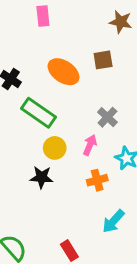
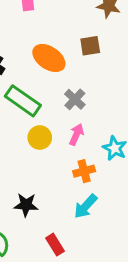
gray cross: (107, 117) -> (75, 99), moved
black star: (41, 177) -> (26, 205), moved
cyan arrow: (113, 221) -> (86, 206), moved

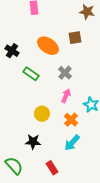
green rectangle: (23, 101) -> (31, 74), size x0.7
yellow circle: (40, 138) -> (42, 114), moved
orange cross: (84, 171) -> (71, 120), turned -32

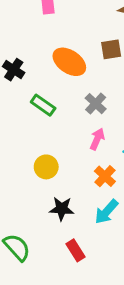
yellow circle: (42, 114) -> (46, 167), moved
black star: (33, 142) -> (62, 209), moved

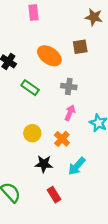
gray cross: (96, 104) -> (69, 87), turned -35
orange cross: (105, 176) -> (62, 139), moved

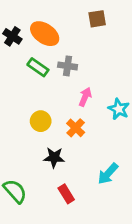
orange ellipse: (49, 56) -> (45, 34), moved
gray cross: (69, 87) -> (68, 66), moved
cyan arrow: (77, 166) -> (108, 174), moved

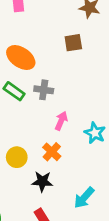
yellow circle: (41, 121) -> (17, 157), moved
black star: (54, 157) -> (42, 181), moved

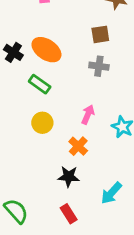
gray cross: (44, 90) -> (99, 66), moved
yellow circle: (17, 157) -> (42, 123), moved

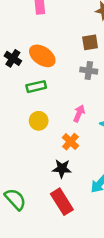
green rectangle: (40, 84) -> (36, 87), turned -48
red rectangle: (69, 214) -> (62, 202), size x1.5

